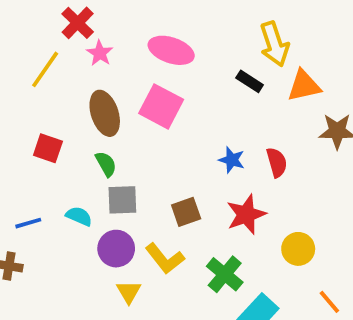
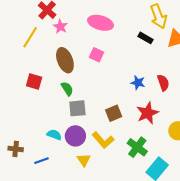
pink square: (161, 106) -> (96, 55), size x0.6
cyan semicircle: (79, 216) -> (54, 135), moved
blue line: (28, 223) -> (41, 161), moved

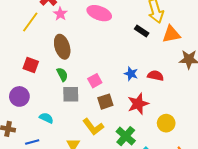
pink square: (96, 55) -> (95, 81), moved, turned 32
red semicircle: (163, 83) -> (156, 76), turned -63
purple circle: (75, 136) -> (19, 96), moved

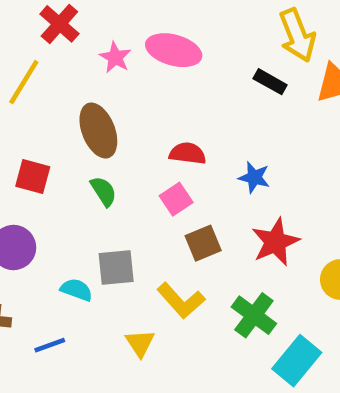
pink star: (60, 14) -> (115, 57), moved
red semicircle: (156, 76) -> (188, 153), moved
gray square: (71, 94) -> (116, 268), moved

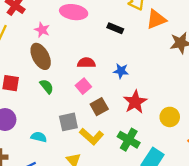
pink star: (115, 57) -> (42, 30), moved
black rectangle: (270, 82) -> (115, 28), moved
gray square: (116, 268) -> (68, 122), moved

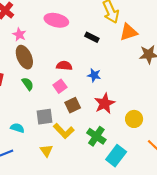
pink star: (42, 30) -> (19, 34), moved

